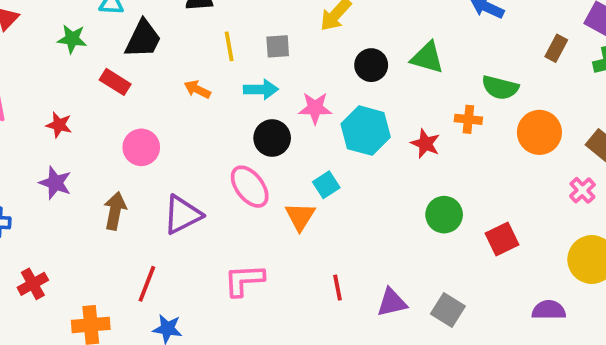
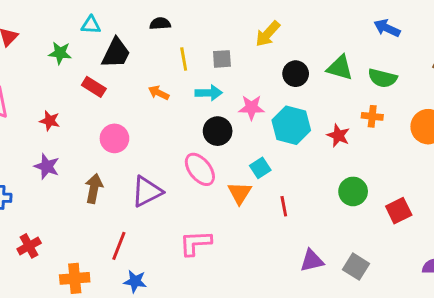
green semicircle: (500, 88) -> (383, 78), moved
red line: (338, 288) -> (284, 206), moved

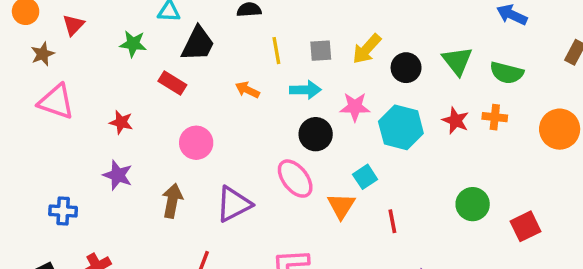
yellow arrow: (268, 34) -> (367, 49), moved
green triangle: (340, 68) -> (457, 61), turned 36
red star: (338, 135) -> (456, 121), moved

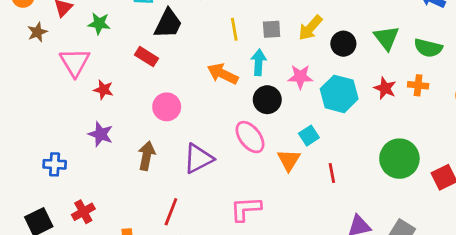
green star: (133, 44) -> (99, 24), moved
orange arrow: (247, 90) -> (223, 74), moved, size x1.5
cyan arrow: (305, 90) -> (259, 62), turned -85
pink triangle: (56, 102) -> (75, 62), moved, turned 40
green circle: (473, 204) -> (399, 159), size x1.4

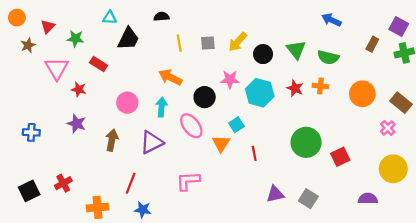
red rectangle: (147, 57) -> (99, 64), moved
cyan arrow: (259, 62) -> (161, 107), moved
blue cross: (55, 164) -> (31, 132), moved

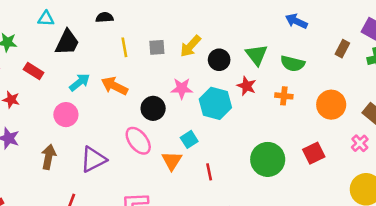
red star: (295, 88) -> (246, 86), moved
cyan arrow: (161, 107) -> (80, 82), moved, turned 48
red square: (340, 157) -> (314, 153), moved

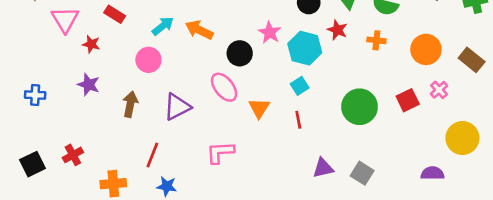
pink star: (182, 88) -> (270, 32), turned 30
cyan square: (189, 139) -> (300, 86), moved
pink cross: (360, 143) -> (439, 90), moved

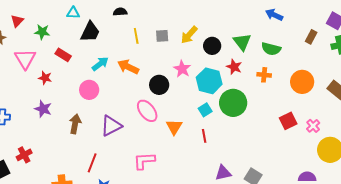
pink cross: (439, 90) -> (313, 126), moved
green circle: (360, 107) -> (233, 103), moved
red cross: (73, 155) -> (24, 155), moved

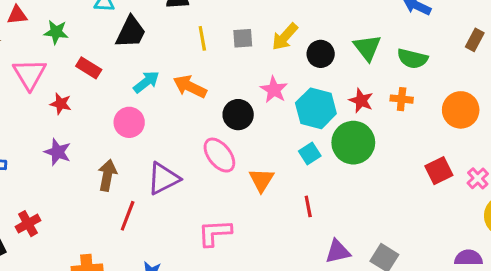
red triangle: (17, 21) -> (17, 15), turned 40
red star: (234, 67) -> (361, 101), moved
red line: (204, 136) -> (308, 206), moved
red line: (92, 163) -> (128, 216), moved

